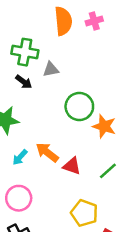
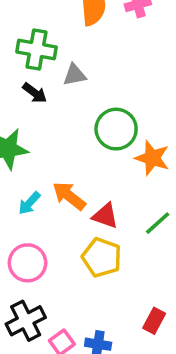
yellow pentagon: (84, 213) -> (102, 257), moved

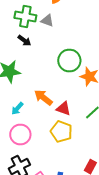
gray triangle: (75, 75) -> (47, 21), moved, turned 32
cyan arrow: (29, 203) -> (17, 109), moved

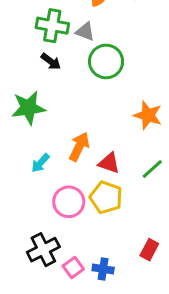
green circle: (69, 61) -> (106, 61), moved
orange arrow: (43, 98) -> (79, 147), turned 78
pink circle: (20, 135) -> (69, 202), moved

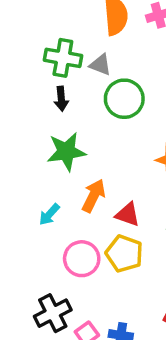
black arrow: (51, 61) -> (61, 99), turned 48
green star: (28, 108) -> (66, 151), moved

